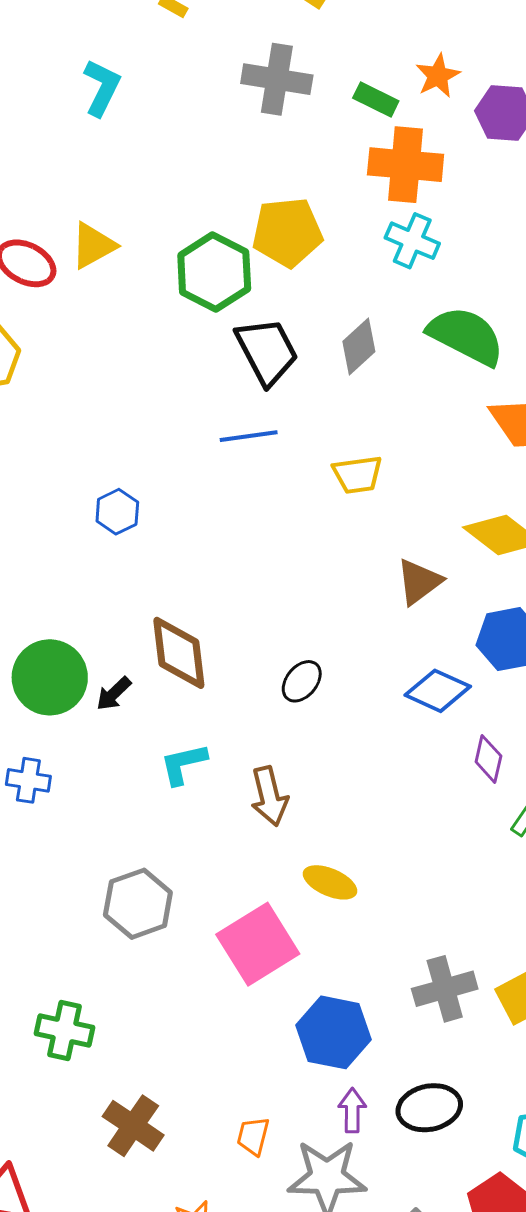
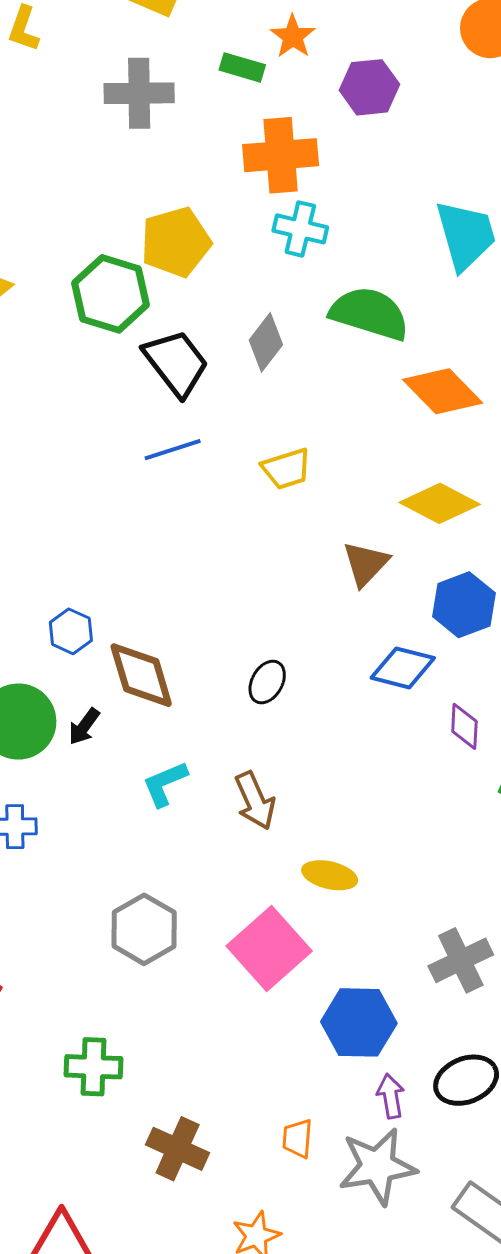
orange star: (438, 76) -> (293, 36), moved
green rectangle: (376, 100) -> (242, 67), moved
blue hexagon: (117, 512) -> (71, 631), moved

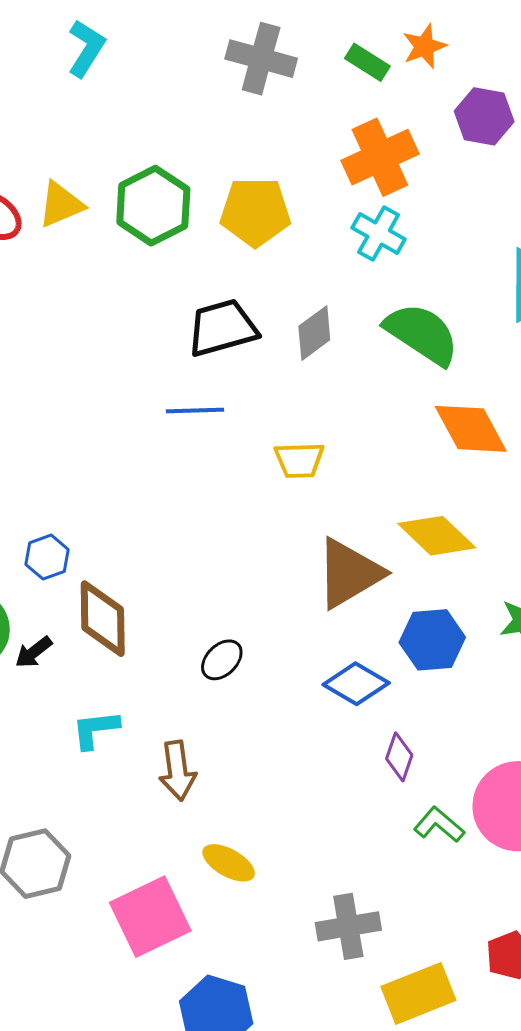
orange cross: (281, 155) -> (380, 157), turned -36
green hexagon: (111, 294) -> (153, 206), moved
black trapezoid: (176, 363) -> (222, 328), turned -84
brown triangle: (366, 564) -> (349, 573), size x1.5
gray cross: (461, 960) -> (348, 926), moved

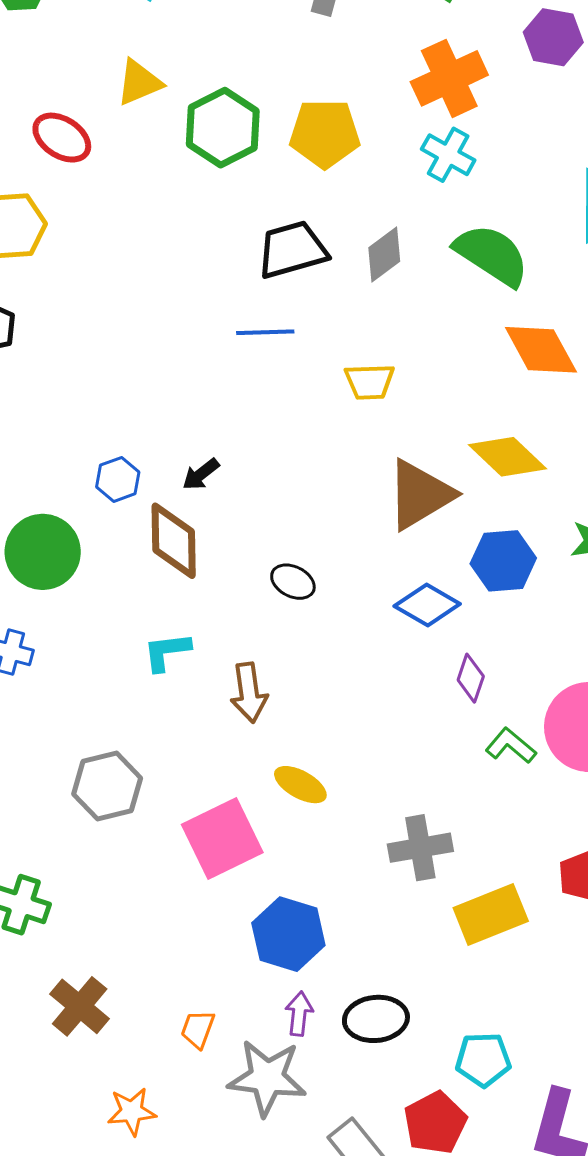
yellow triangle: (61, 204) -> (139, 82), moved
black arrow: (34, 652) -> (201, 474), moved
black ellipse: (222, 660) -> (293, 582), turned 72

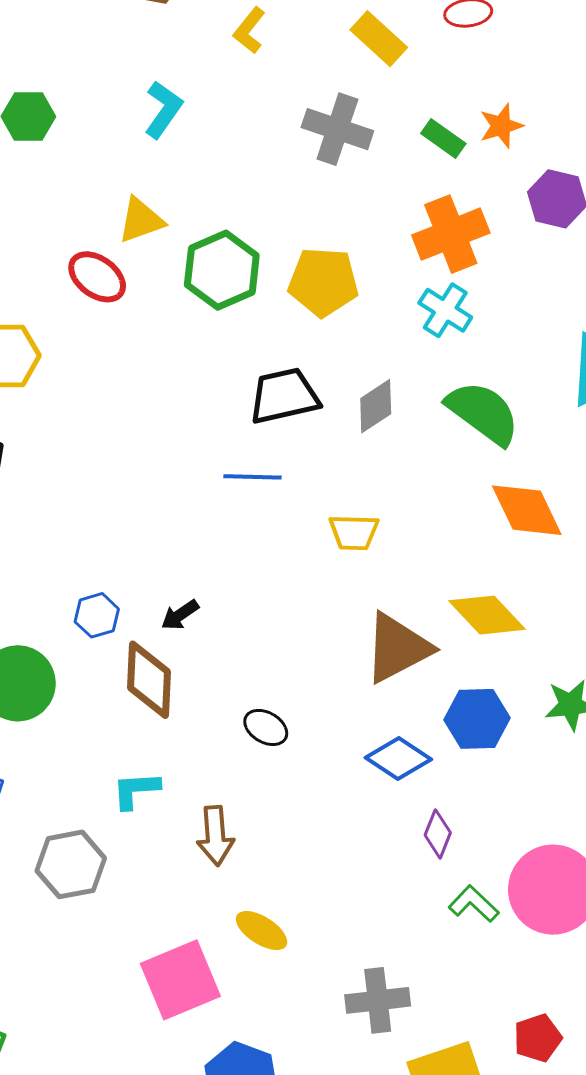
red ellipse: (62, 138) -> (97, 277), moved
gray hexagon: (107, 786) -> (71, 864), moved

